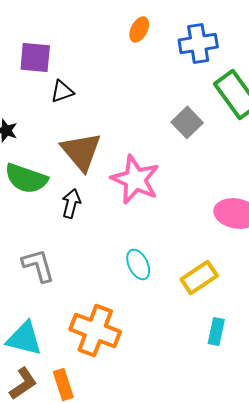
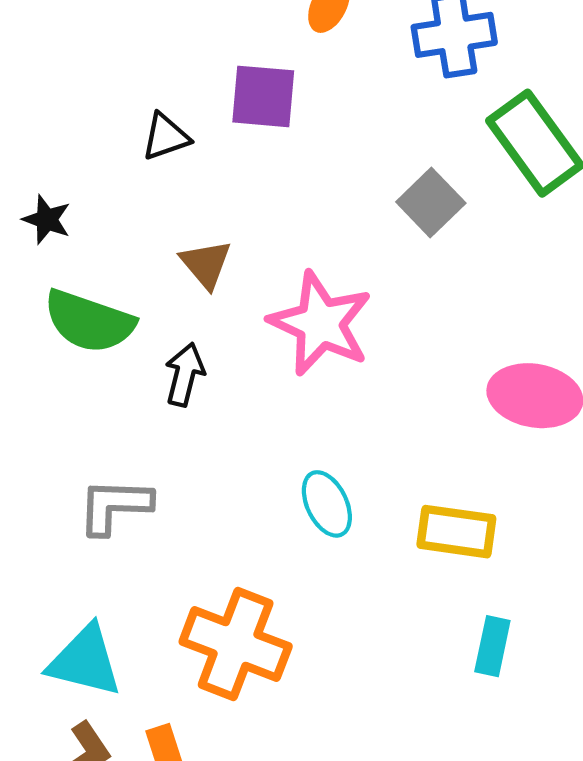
purple square: (35, 57) -> (263, 96), moved
brown triangle: (81, 151) -> (206, 264), size x0.6
gray L-shape: (38, 265) -> (115, 506), turned -72
yellow rectangle: (199, 277) -> (456, 532), turned 42

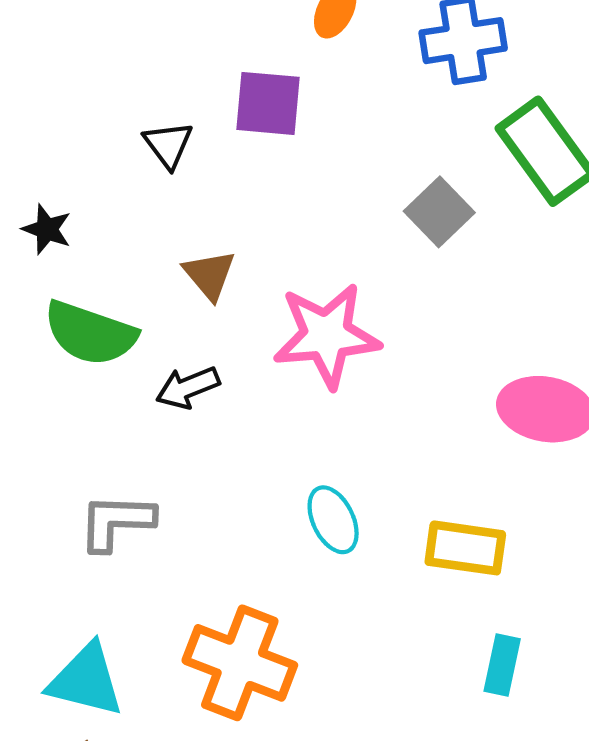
black triangle: (166, 137) -> (168, 145), turned -48
pink star: (320, 324) -> (327, 335), turned -30
black arrow: (185, 374) -> (188, 387), turned -126

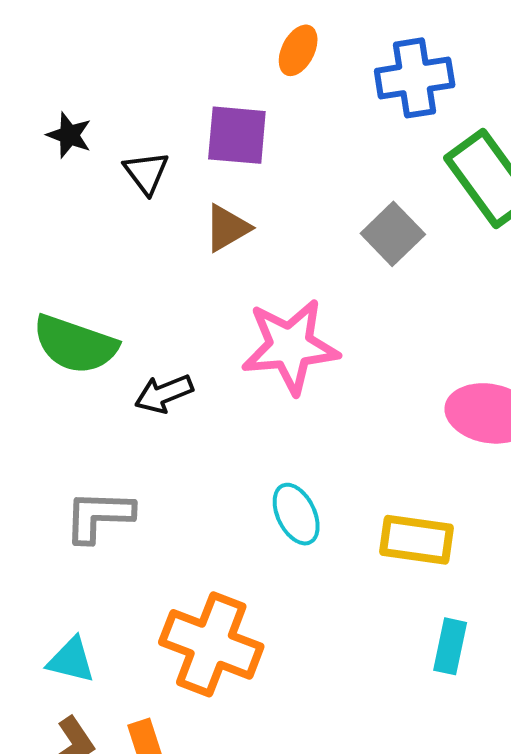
black star: (47, 229) -> (69, 135), moved
brown triangle: (209, 275) -> (227, 228), moved, turned 40
cyan triangle: (86, 680) -> (71, 660), size x0.7

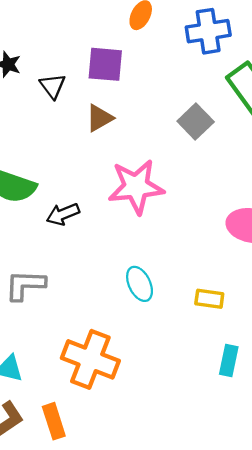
yellow rectangle: (417, 540) -> (209, 299), size x0.7

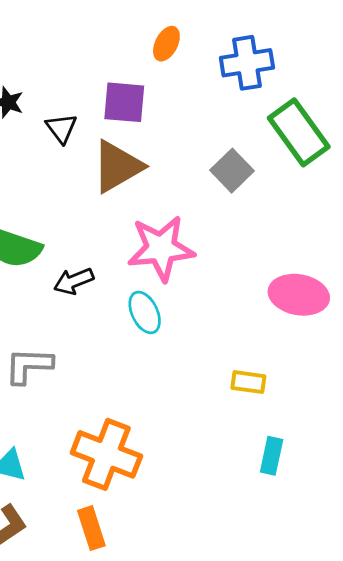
brown triangle: (100, 118) -> (117, 166), size x1.6
cyan ellipse: (140, 284) -> (145, 312), moved
orange rectangle: (54, 421) -> (91, 528), moved

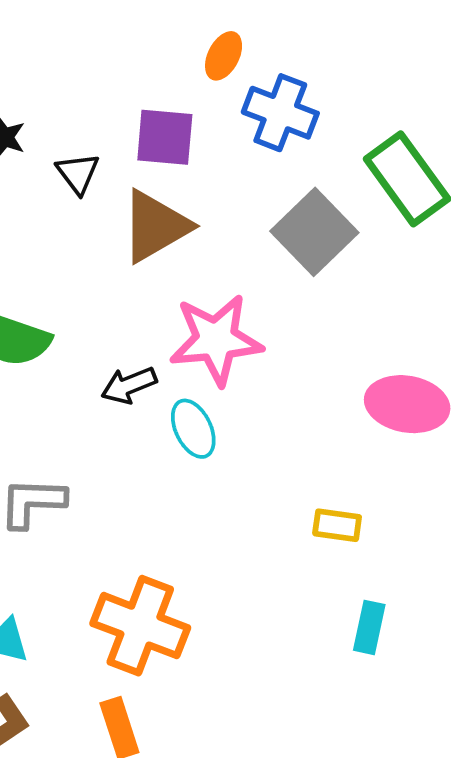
blue cross: (247, 63) -> (280, 113), moved, turned 30
gray square: (232, 171) -> (314, 232), size x1.4
black arrow: (74, 281) -> (129, 385), moved

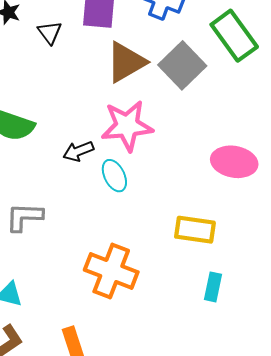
brown triangle: (155, 226) -> (126, 62), moved
yellow rectangle: (337, 525) -> (195, 230), size x1.5
orange cross: (140, 626) -> (111, 271), moved

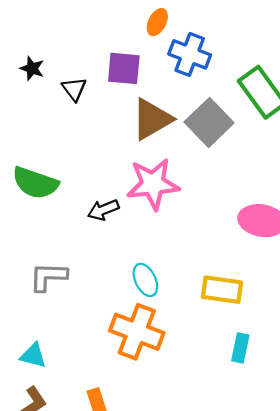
cyan ellipse: (114, 176) -> (145, 280), moved

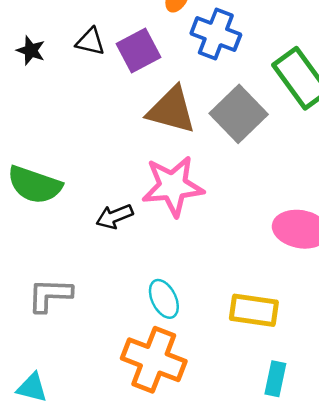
purple square: (124, 68) -> (139, 50), turned -33
black triangle: (74, 89) -> (90, 42), moved, turned -40
brown triangle: (152, 119) -> (171, 110), turned 45

